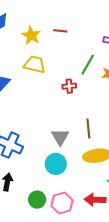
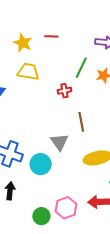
brown line: (88, 129) -> (81, 122), moved
cyan circle: (56, 164) -> (41, 164), moved
green circle: (37, 200) -> (41, 216), moved

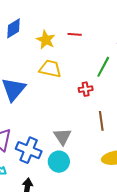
gray triangle: (59, 142) -> (62, 137), moved

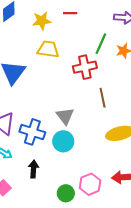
yellow star: (46, 40) -> (42, 21), turned -30
red cross: (86, 89) -> (85, 67), size x1.6

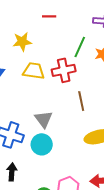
yellow star: (42, 21) -> (22, 42), moved
yellow trapezoid: (48, 49) -> (34, 71), moved

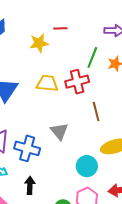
yellow star: (22, 42) -> (39, 43), moved
cyan circle: (42, 144) -> (87, 166), moved

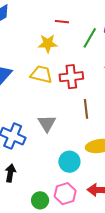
yellow star: (39, 43) -> (48, 43), moved
green line: (92, 58) -> (90, 38), moved

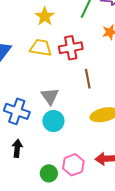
yellow star: (48, 43) -> (45, 16), turned -30
cyan circle: (69, 162) -> (53, 121), moved

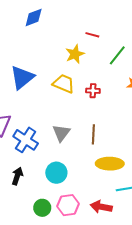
red cross: (71, 48) -> (93, 91), size x0.6
brown line: (88, 79) -> (93, 134), moved
cyan circle: (53, 121) -> (56, 173), moved

